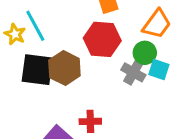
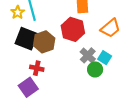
green circle: (145, 53) -> (95, 69), moved
red cross: (90, 121) -> (37, 68), moved

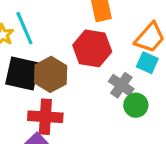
cyan square: (105, 58) -> (147, 63), moved
red cross: (37, 68) -> (45, 117), size x1.5

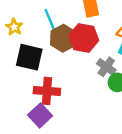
cyan line: (24, 28) -> (51, 21), moved
brown hexagon: (51, 74) -> (63, 38), moved

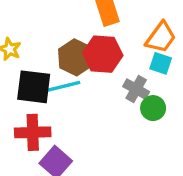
cyan line: (51, 21) -> (63, 87), moved, turned -75
red cross: (47, 91) -> (33, 132), moved

